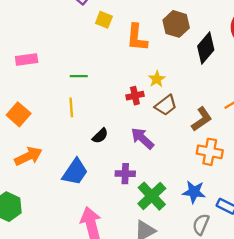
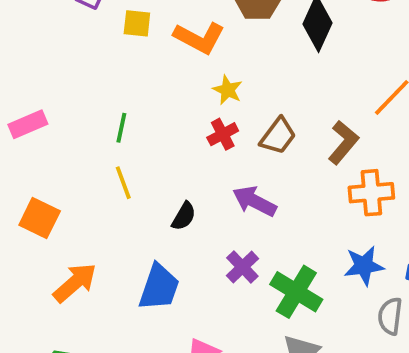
orange L-shape: (137, 38) -> (199, 38), turned -52
green line: (79, 76) -> (121, 128), turned -63
yellow star: (157, 79) -> (228, 90), moved
purple cross: (125, 174) -> (242, 267), turned -30

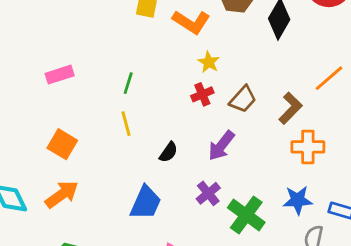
purple arrow: (254, 201) -> (221, 146), turned -84
orange arrow: (75, 283) -> (62, 194), moved

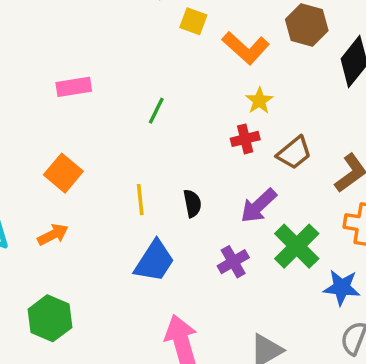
yellow line: (126, 124) -> (140, 200), moved
black semicircle: (168, 152) -> (192, 203), turned -55
orange arrow: (62, 194) -> (53, 235), size x0.7
green cross: (246, 215) -> (297, 246), moved

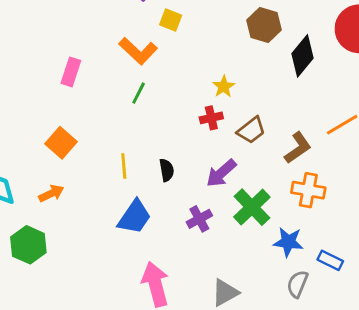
orange L-shape: (246, 48) -> (138, 51), moved
pink rectangle: (74, 87) -> (71, 72), turned -64
green hexagon: (50, 318) -> (28, 245), moved

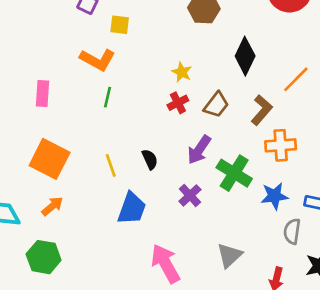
black diamond: (303, 56) -> (245, 56), moved
orange square: (61, 143) -> (50, 159), size x1.4

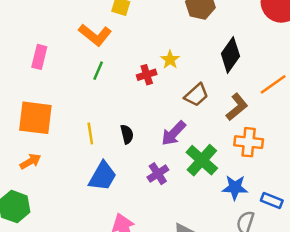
red cross: (178, 103) -> (147, 75), moved
orange square: (50, 159) -> (35, 118), turned -30

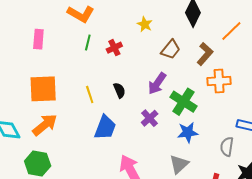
red cross: (147, 75) -> (114, 48), moved
orange arrow: (30, 161) -> (45, 125), size x1.5
blue star: (235, 188) -> (188, 132), moved

